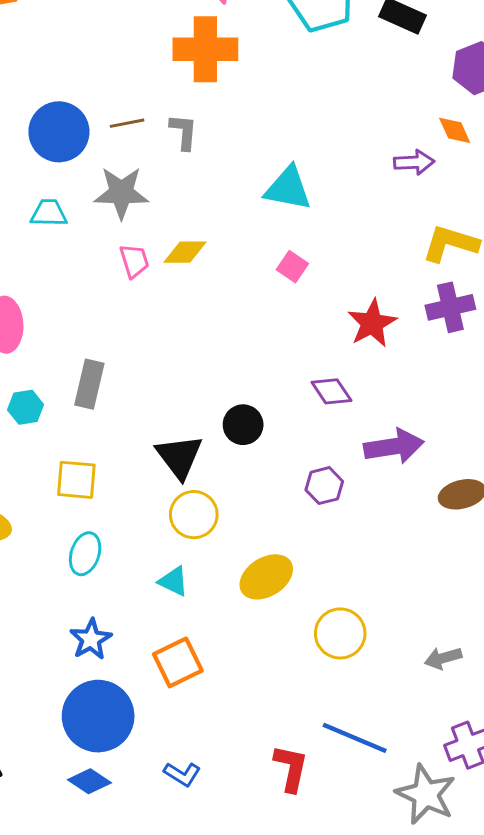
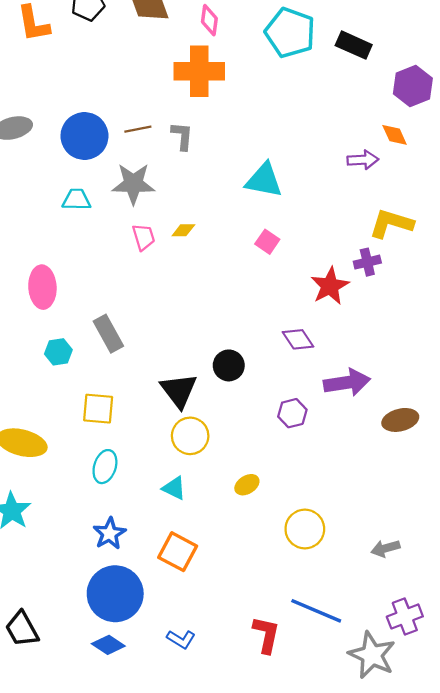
yellow diamond: (185, 252) -> (183, 230), size x0.7
purple cross: (450, 307) -> (367, 262), moved, size x0.7
gray rectangle: (89, 384) -> (108, 334), turned -42
yellow ellipse: (266, 577) -> (247, 485), size x0.6
orange square: (178, 662) -> (178, 552), turned -36

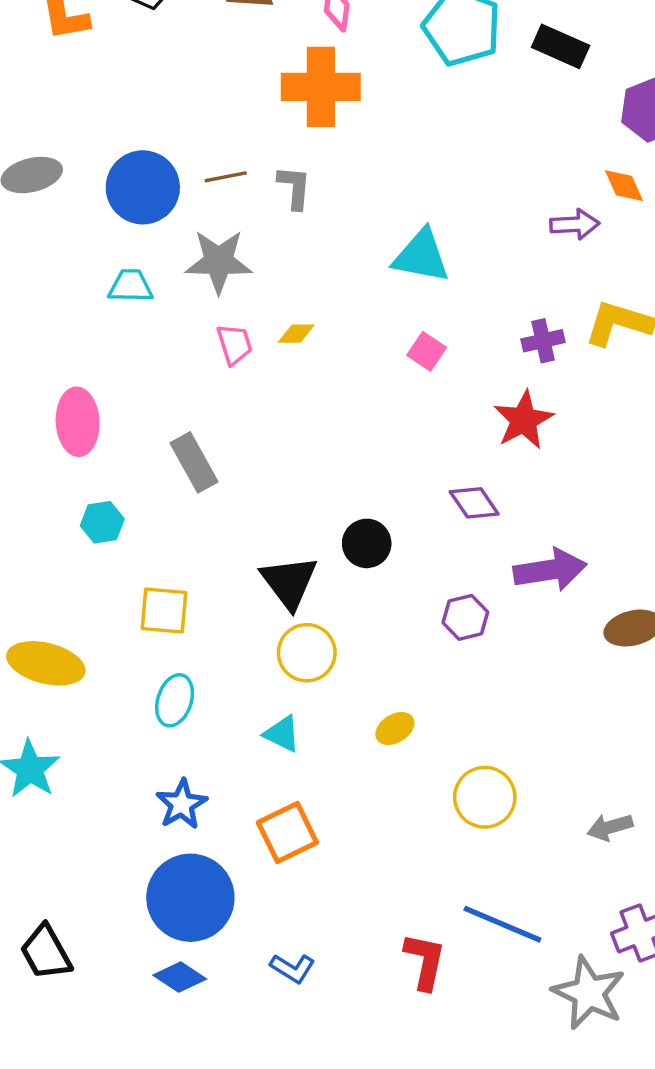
purple cross: (367, 262) -> (543, 341), moved
gray rectangle: (108, 334) -> (194, 462), moved
orange square: (178, 552) -> (287, 833), turned 36

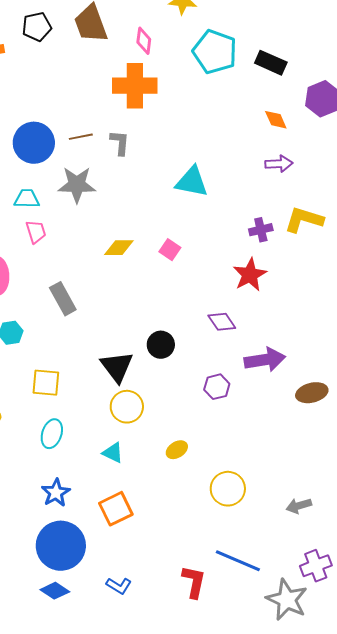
orange diamond: (624, 186) -> (276, 120), moved
yellow diamond: (296, 334) -> (119, 248), moved, size x1.4
pink trapezoid: (234, 344) -> (36, 232), moved
pink square: (427, 351) -> (170, 250), moved

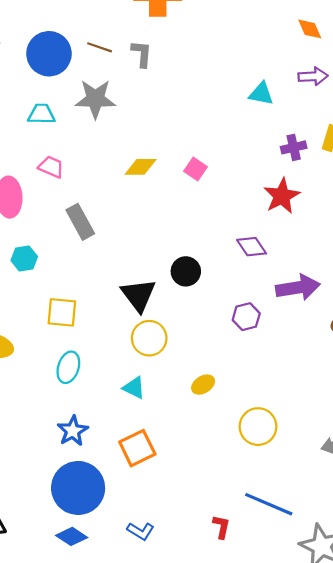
brown line: (81, 137) -> (100, 47), turned 30
cyan triangle: (192, 182) -> (261, 94), moved, size x0.7
pink trapezoid: (36, 232) -> (51, 167), moved, turned -50
red L-shape: (194, 582) -> (221, 527), size x0.7

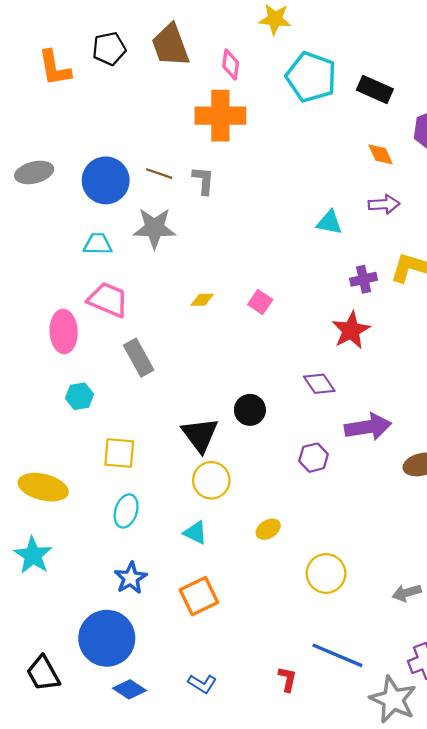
pink trapezoid: (51, 167) -> (108, 300), size x1.5
yellow diamond: (141, 167) -> (202, 300), size x0.7
blue circle: (78, 488) -> (107, 638), moved

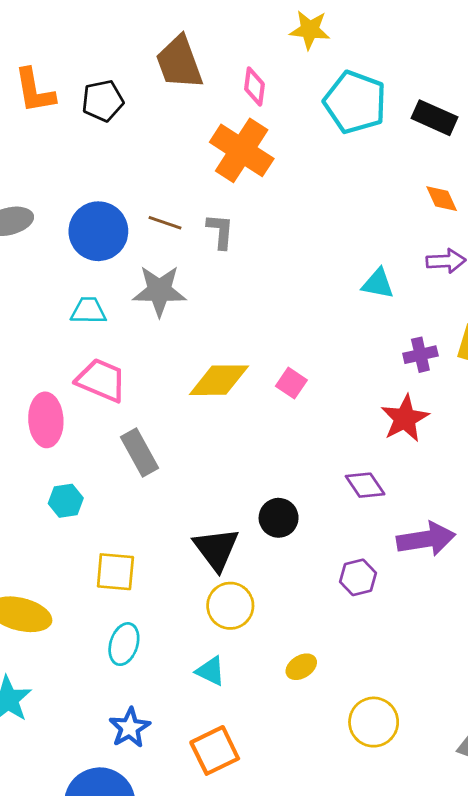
black pentagon: (109, 49) -> (103, 101), moved
orange cross: (220, 116) -> (242, 150), turned 33
yellow diamond: (202, 300) -> (219, 380), size x2.0

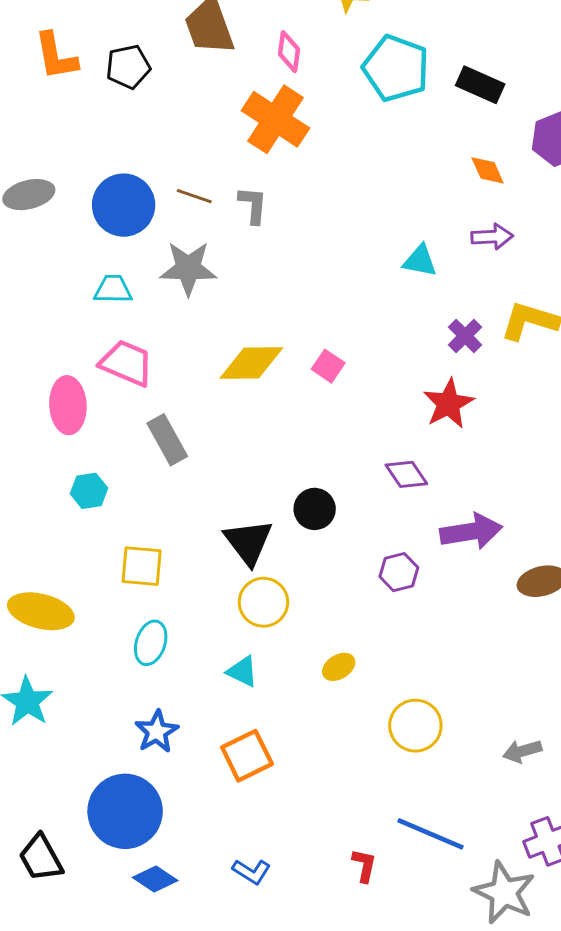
purple cross: (420, 355) -> (465, 336), turned -32

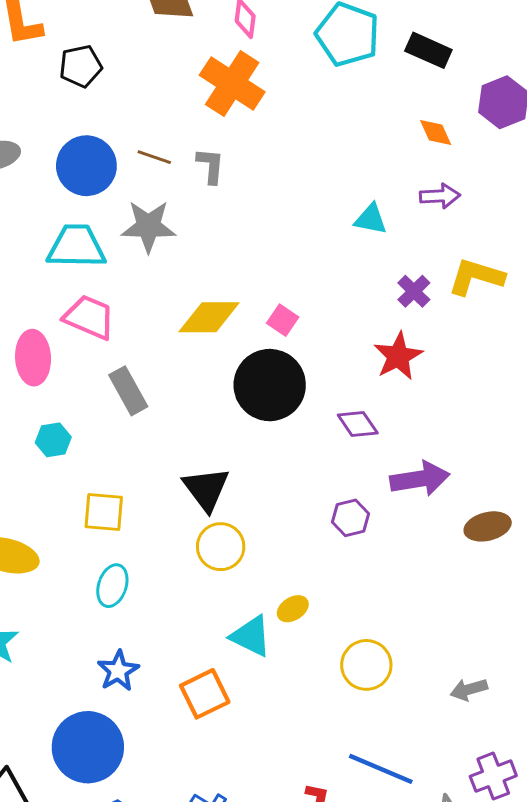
black pentagon: (128, 67) -> (81, 66), moved
cyan trapezoid: (113, 289) -> (76, 247), size x1.6
black circle: (315, 509) -> (270, 385), moved, size x1.8
cyan triangle: (242, 671) -> (251, 636), moved, size x1.4

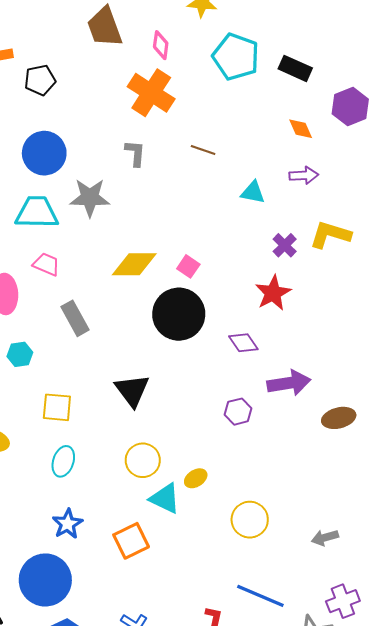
brown line: (154, 157) -> (203, 150), moved
pink trapezoid: (89, 317) -> (46, 264), size x0.7
yellow circle: (221, 547) -> (143, 460), moved

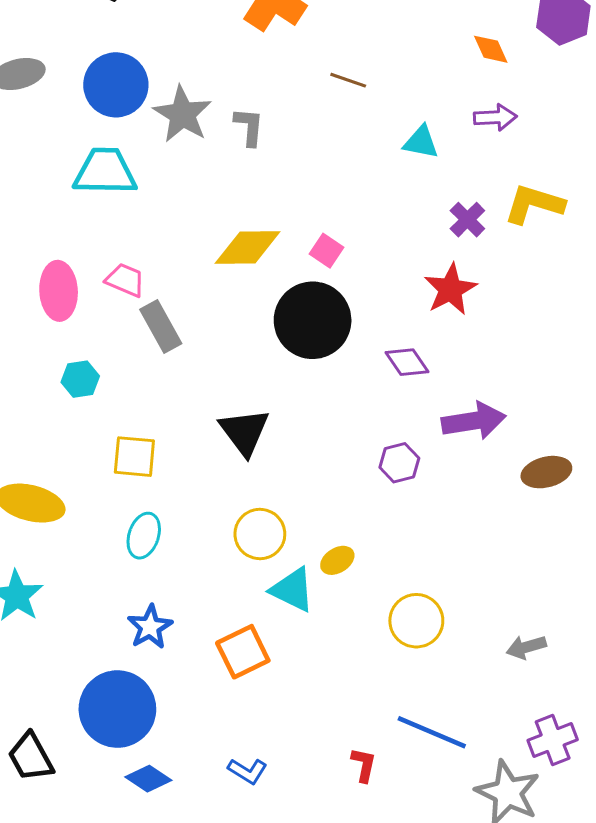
gray L-shape: (135, 153) -> (249, 127), moved
gray star: (90, 198) -> (182, 114), moved, turned 30
pink trapezoid: (46, 264) -> (125, 280), moved

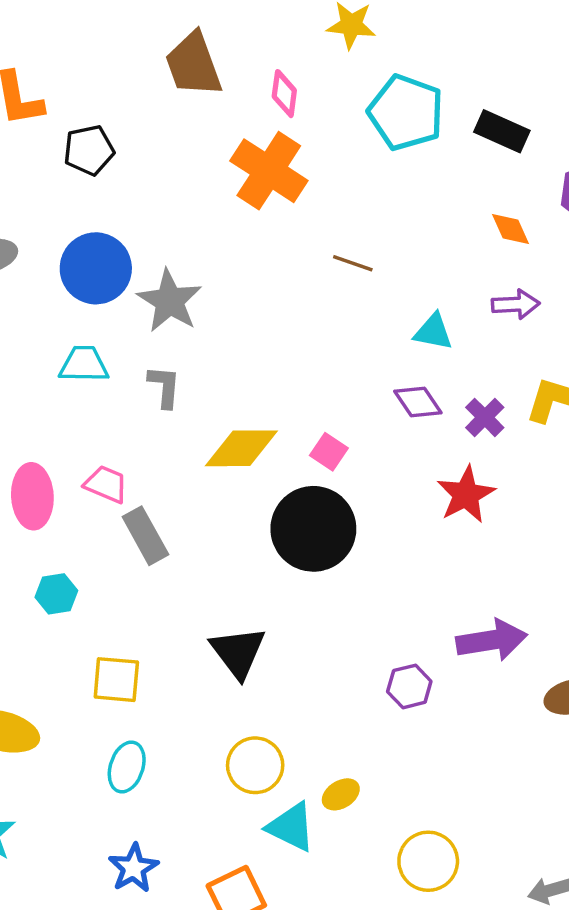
gray L-shape: (249, 127) -> (164, 387), moved
cyan trapezoid: (105, 172) -> (84, 364), size x0.7
purple diamond: (407, 362) -> (418, 402), moved

